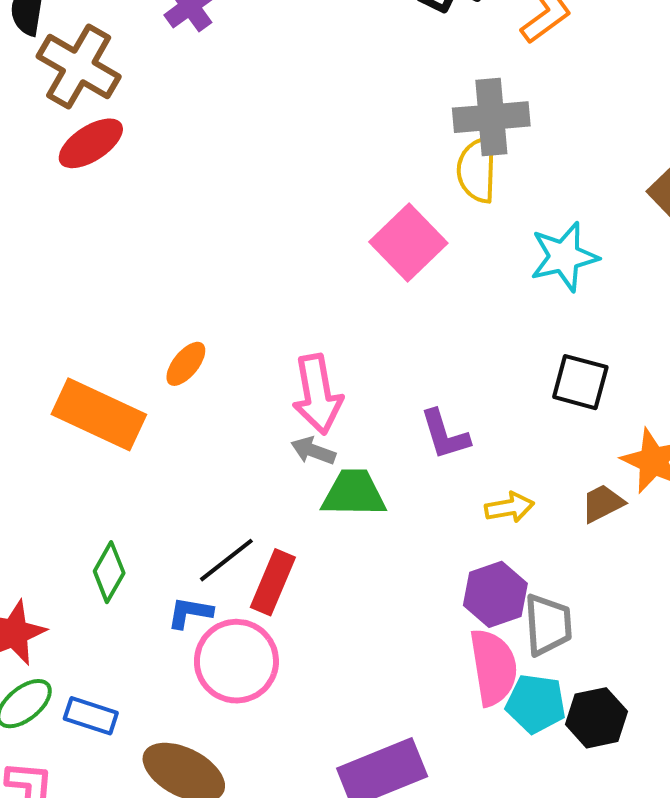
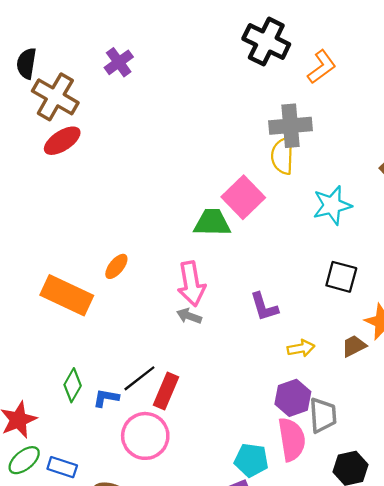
green trapezoid: (354, 493) -> (212, 223), moved
blue L-shape: (190, 613) -> (106, 398), moved
cyan pentagon: (536, 704) -> (251, 460), moved

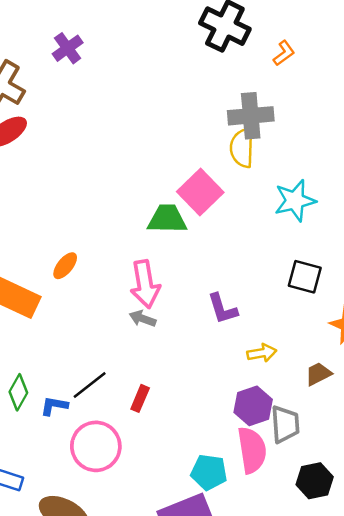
orange L-shape: (322, 67) -> (284, 53), size x0.7
brown trapezoid: (354, 346) -> (318, 374), moved
red rectangle: (166, 391) -> (140, 398), moved, size x0.7

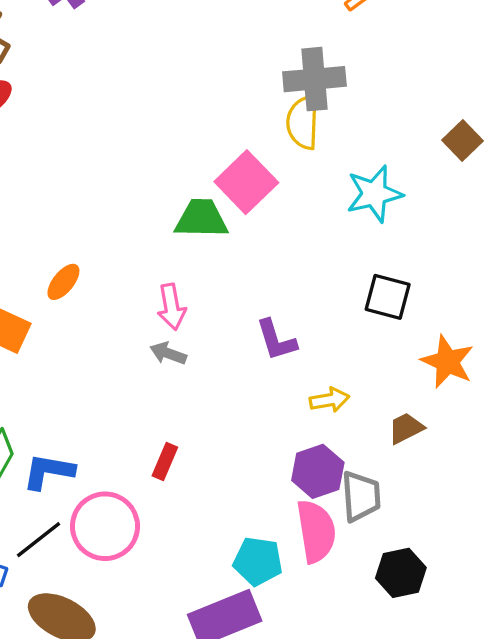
pink arrow: (145, 284) -> (171, 307), size x0.7
black line: (90, 385) -> (39, 540), moved
blue L-shape: (54, 406) -> (48, 471), size x1.4

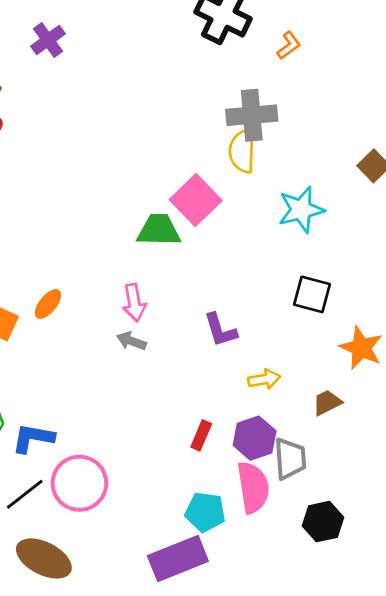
orange ellipse: (63, 282) -> (48, 304), moved
red rectangle: (165, 461) -> (201, 435), moved

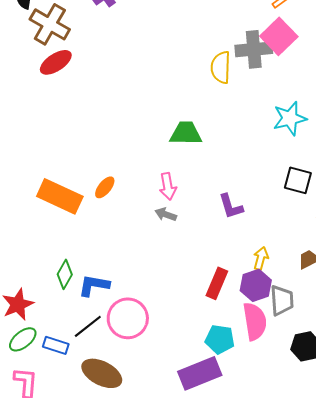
yellow semicircle: (242, 151) -> (221, 67), moved
pink square: (196, 200) -> (279, 36), moved
yellow arrow: (264, 379) -> (261, 258), moved, turned -65
red rectangle: (201, 435) -> (217, 283), size x1.4

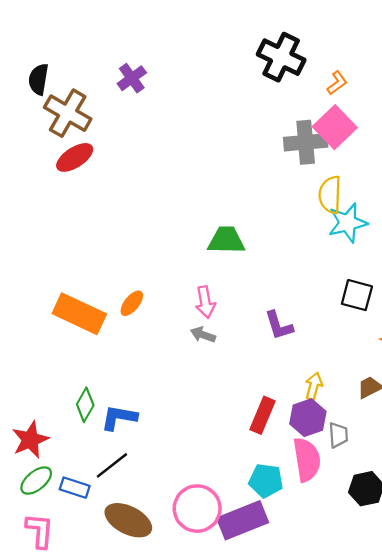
yellow semicircle: (221, 67) -> (330, 195), moved
gray trapezoid: (282, 300) -> (338, 435), size x0.7
pink circle: (128, 318) -> (197, 509), moved

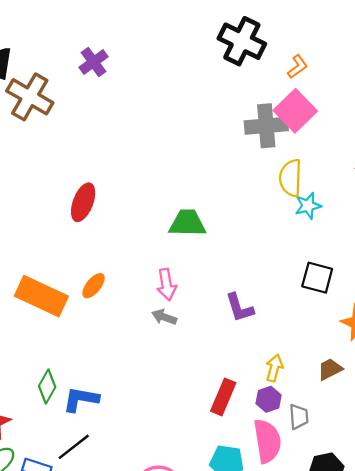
red ellipse: (75, 157) -> (83, 202), moved, turned -36
cyan star: (348, 223) -> (308, 206), size x0.7
purple hexagon: (308, 418) -> (269, 399), size x0.7

